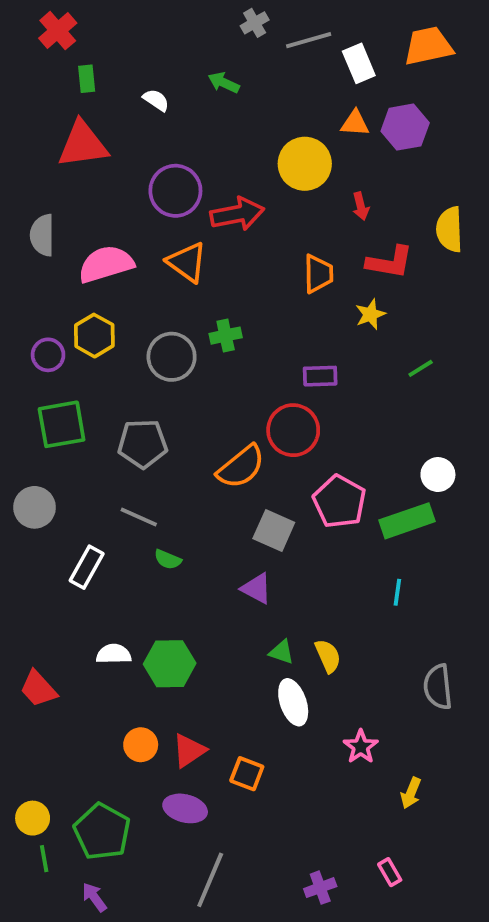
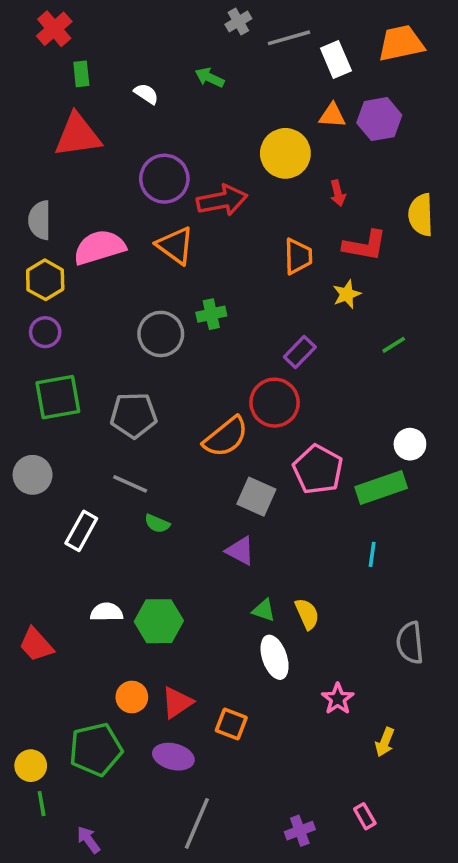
yellow hexagon: (94, 336) -> (45, 280), moved
purple rectangle: (320, 376) -> (300, 352), turned -44
green pentagon: (102, 832) -> (96, 749), moved, turned 30

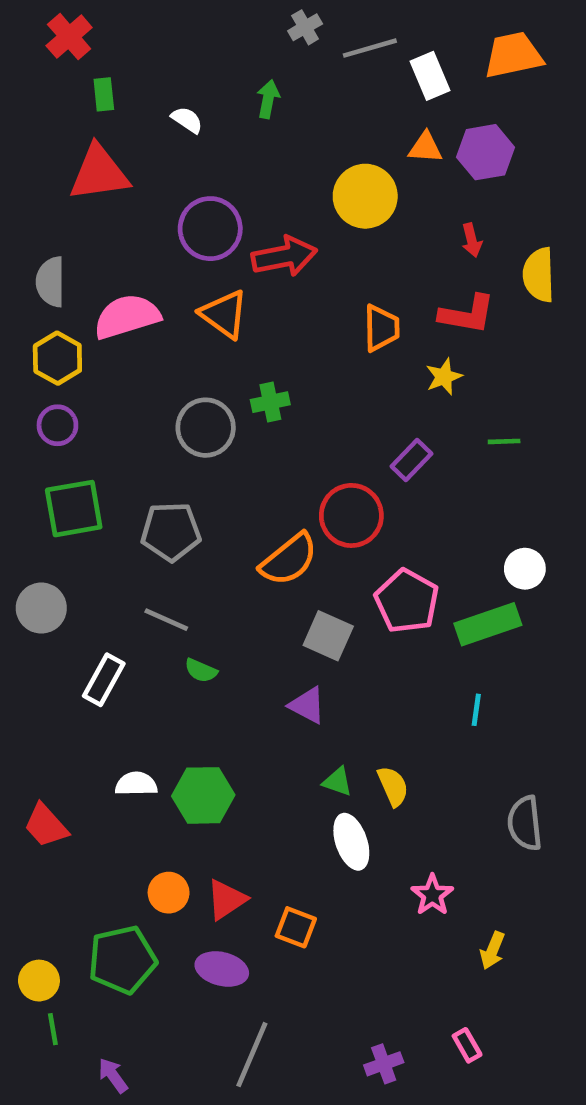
green arrow: (210, 78) -> (268, 99), turned 76
red arrow: (338, 193) -> (472, 240), moved
green line: (394, 345) -> (504, 441), turned 30
purple rectangle: (300, 352) -> (411, 460), moved

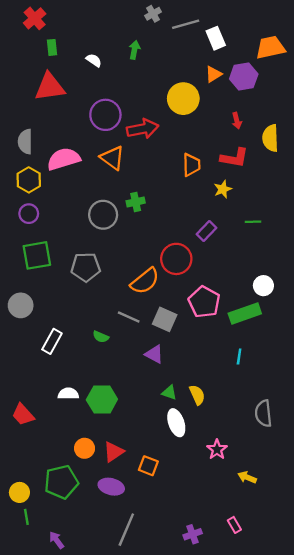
orange trapezoid: (513, 55) -> (270, 47), moved
orange triangle: (425, 148) -> (213, 74), turned -36
gray line: (166, 620) -> (129, 317), moved
yellow arrow: (492, 950) -> (247, 477), turned 90

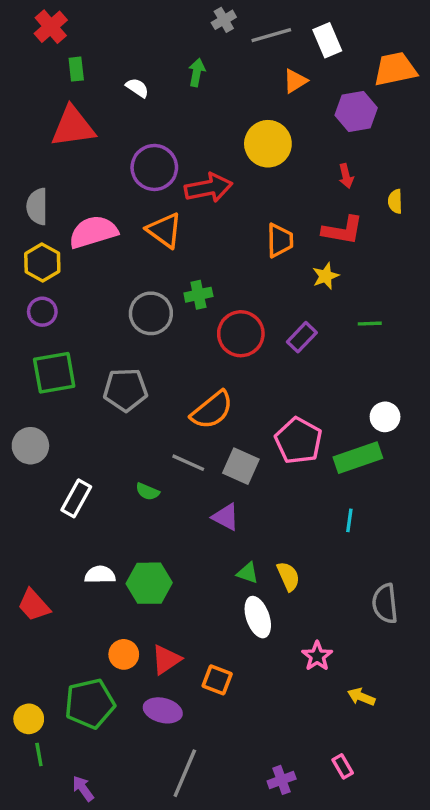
white rectangle: (216, 38) -> (327, 40), moved
orange triangle: (213, 74) -> (295, 81), moved
yellow semicircle: (270, 138) -> (395, 201), size x0.6
red circle: (176, 259) -> (241, 334), moved

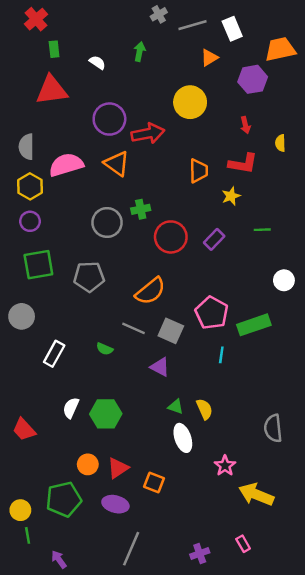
white circle: (385, 417) -> (284, 280), moved
cyan line: (349, 520) -> (221, 355), moved
white semicircle: (100, 575) -> (71, 408), turned -65
yellow arrow: (361, 697) -> (256, 495), size x1.8

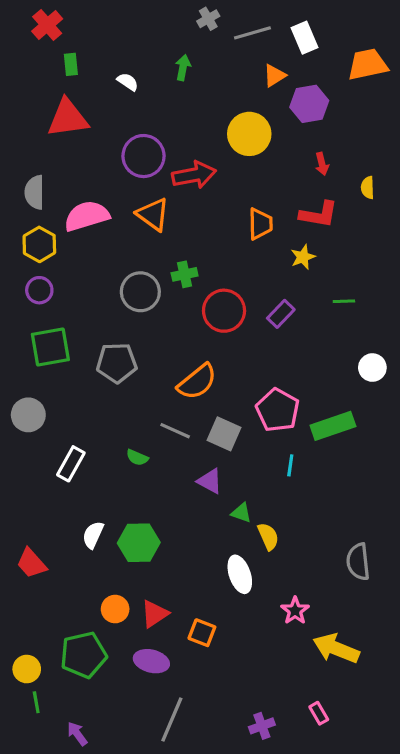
purple hexagon: (253, 79) -> (309, 104), moved
green triangle: (176, 407) -> (241, 513), moved

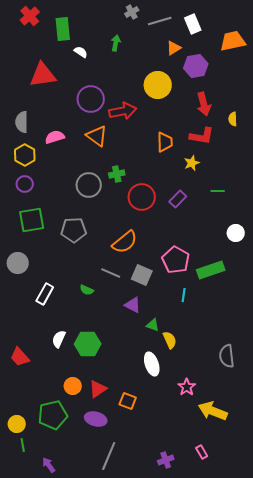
green rectangle: (71, 64) -> (63, 29), moved, size x1.6
red arrow: (322, 164) -> (204, 104), size x1.6
pink semicircle: (87, 216) -> (55, 137), size x0.7

